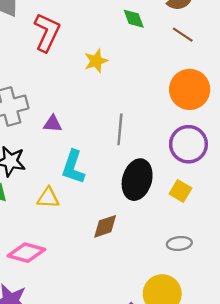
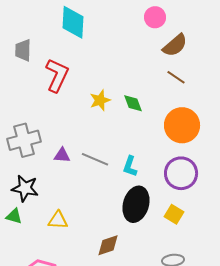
green diamond: (134, 19) -> (133, 103), moved
gray line: (120, 129) -> (95, 159), moved, turned -72
cyan L-shape: (73, 167) -> (130, 166), moved, size x0.7

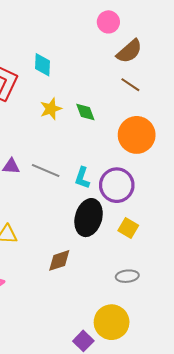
cyan diamond: (73, 22) -> (42, 65), moved, size x0.7
purple circle: (181, 173) -> (117, 185), moved

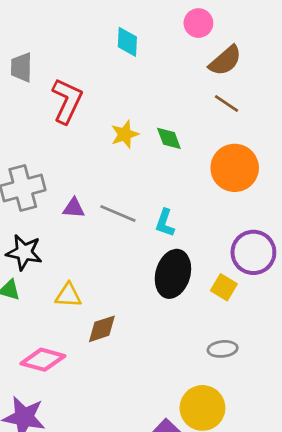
cyan diamond: (42, 65) -> (127, 42), moved
purple circle: (117, 185) -> (253, 252), moved
brown diamond: (59, 260) -> (102, 329), moved

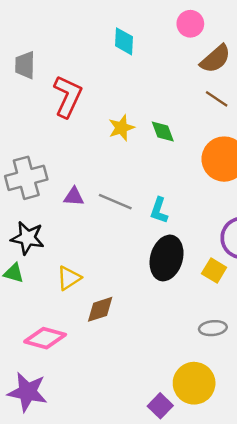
yellow triangle: (68, 295) -> (69, 278), turned -36

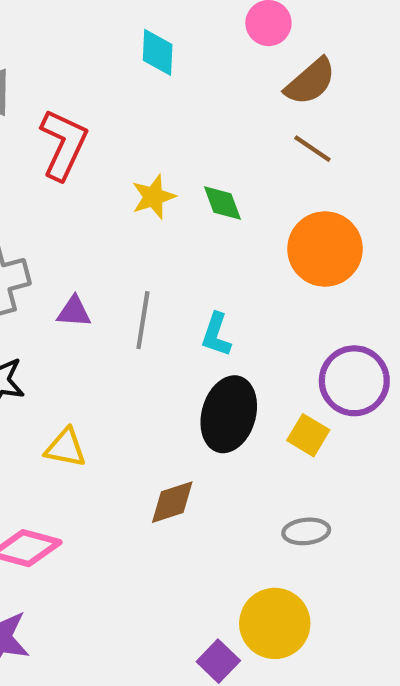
gray line: (115, 202) -> (143, 320), turned 76
yellow triangle: (69, 278) -> (66, 448), turned 44
brown diamond: (100, 309) -> (172, 502), moved

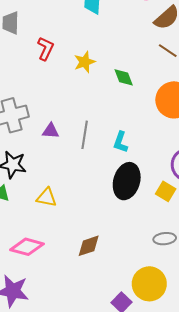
red L-shape: (63, 144) -> (46, 49), size x0.7
yellow star: (153, 197) -> (85, 62), moved
brown diamond: (172, 502) -> (89, 246), moved

